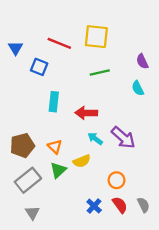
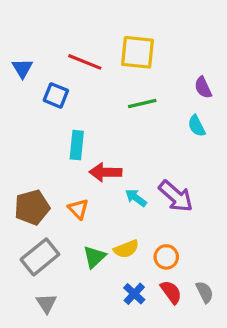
red arrow: (86, 113) -> (106, 172), moved
yellow semicircle: (82, 161) -> (126, 249), moved
green triangle: (58, 170) -> (94, 257), moved

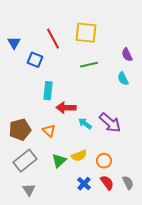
red line: (85, 62) -> (53, 39), turned 40

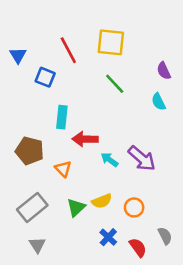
green line: (89, 65) -> (115, 84), turned 60
brown pentagon: (20, 130) -> (30, 151), moved, turned 30
red semicircle: (107, 183) -> (138, 247), moved

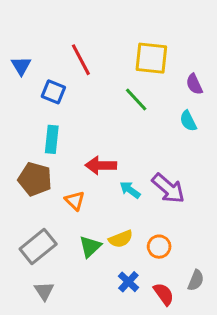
yellow square: (111, 42) -> (151, 58), moved
cyan rectangle: (62, 117) -> (52, 139), moved
gray semicircle: (165, 236) -> (196, 280), turned 48

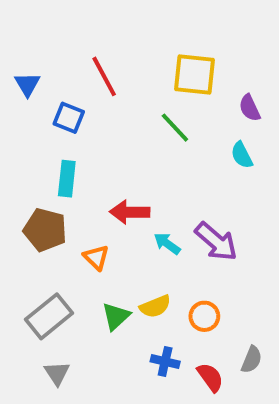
blue cross: (128, 282) -> (165, 361), turned -30

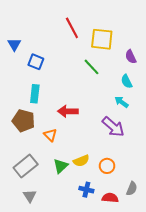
red line: (104, 76) -> (72, 28), moved
cyan arrow: (167, 244) -> (121, 102), moved
red semicircle: (210, 377) -> (110, 198), turned -49

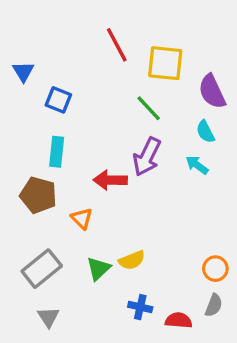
purple semicircle: (131, 57) -> (212, 92), size x1.5
purple arrow: (113, 127) -> (147, 157), moved, turned 75
orange circle: (107, 166) -> (215, 269), moved

